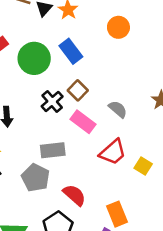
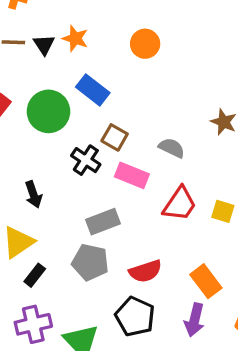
red semicircle: (74, 195) -> (145, 271), turned 135

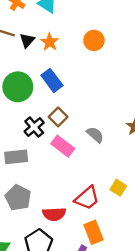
orange circle: (145, 44) -> (94, 40), moved
red trapezoid: (180, 204) -> (87, 198), moved
gray rectangle: (103, 222) -> (16, 157), moved

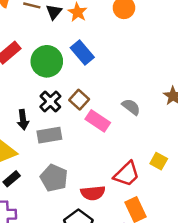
brown square: (58, 117) -> (79, 100), moved
black cross: (34, 127) -> (50, 102), moved

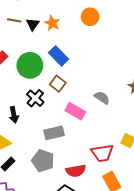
brown square: (79, 100) -> (58, 84), moved
gray rectangle: (49, 135) -> (54, 133), moved
red trapezoid: (127, 174) -> (102, 153), turned 40

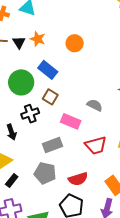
orange circle: (90, 17) -> (75, 43), moved
black cross: (35, 98) -> (30, 114), turned 36
red trapezoid: (102, 153) -> (96, 145), moved

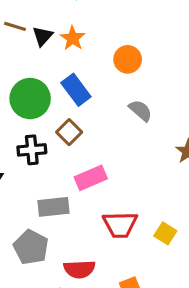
gray semicircle: (95, 105) -> (140, 110), moved
pink rectangle: (71, 121) -> (91, 178), turned -60

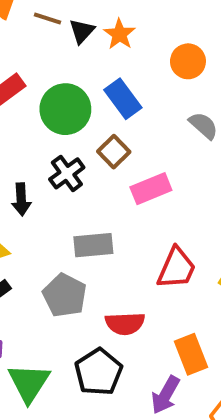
black cross: (32, 150) -> (67, 173), turned -32
pink rectangle: (91, 178) -> (151, 189), moved
red trapezoid: (120, 225) -> (176, 268), turned -66

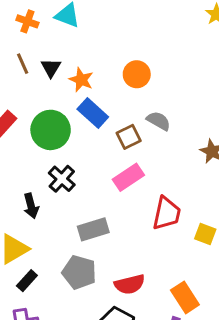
brown line: (47, 19) -> (23, 64), turned 60
orange star: (119, 34) -> (81, 80), moved
brown square: (114, 152) -> (129, 137), moved, turned 30
red trapezoid: (176, 268) -> (167, 213), moved

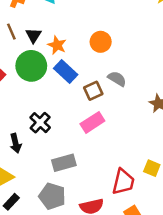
green circle: (51, 130) -> (31, 66), moved
red trapezoid: (167, 213) -> (123, 182), moved

